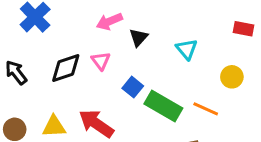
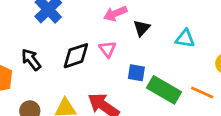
cyan triangle: (187, 49) -> (185, 39), turned -42
blue square: (133, 87) -> (136, 73), turned -30

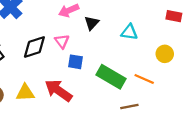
blue square: (136, 73) -> (76, 62), moved

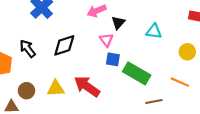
pink triangle: (62, 41) -> (106, 40), moved
blue square: (76, 62) -> (113, 59), moved
orange line: (144, 79) -> (180, 82), moved

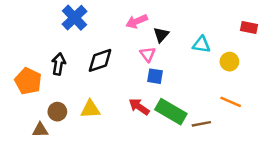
black arrow: (28, 49) -> (59, 64), turned 48
yellow circle: (187, 52) -> (229, 62), moved
green rectangle: (137, 73) -> (171, 112), moved
red arrow: (87, 86) -> (139, 107), moved, size x0.7

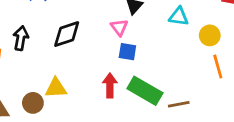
orange line: (231, 102) -> (218, 66), moved, turned 50
red arrow: (139, 107) -> (110, 85), turned 55
brown circle: (57, 112) -> (33, 103), moved

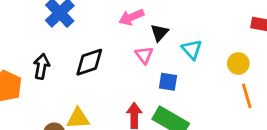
cyan triangle: (179, 17) -> (192, 49), moved, turned 40
blue square: (127, 52) -> (168, 82), moved

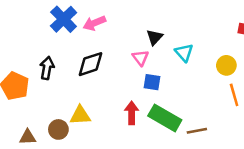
pink arrow: (131, 17) -> (94, 23), moved
blue square: (168, 82) -> (152, 82), moved

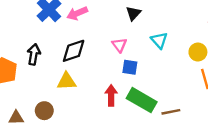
black triangle: (155, 37) -> (133, 13), moved
yellow triangle: (80, 115) -> (67, 81), moved

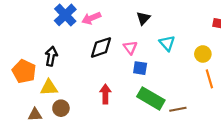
black diamond: (74, 51) -> (101, 47), moved
yellow triangle: (67, 81) -> (49, 88), moved
red arrow: (111, 95) -> (105, 94), moved

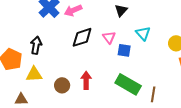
blue square: (140, 68) -> (124, 50), moved
brown circle: (61, 108) -> (62, 85), moved
brown line: (178, 109) -> (153, 94), turned -70

